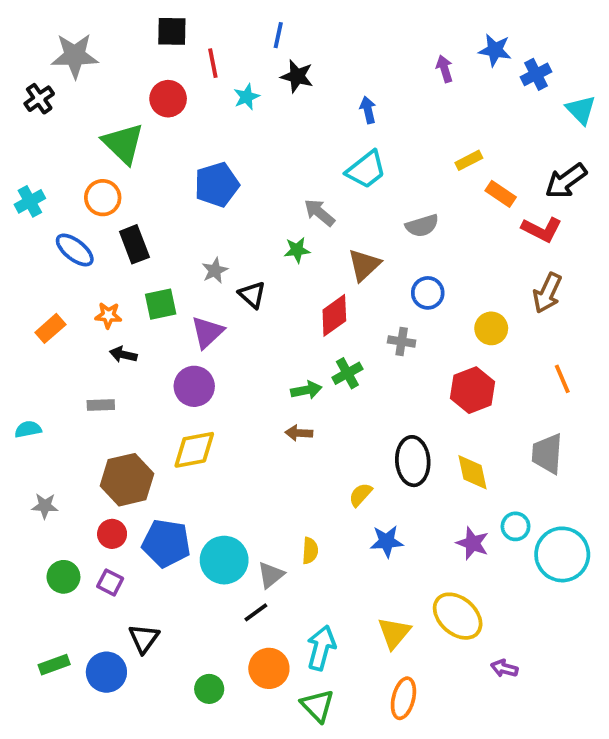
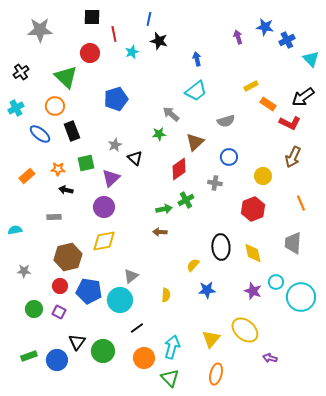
black cross: (39, 99) -> (21, 72), moved
gray triangle: (271, 575) -> (131, 276), moved
green circle: (209, 689) -> (103, 351), moved, size x1.5

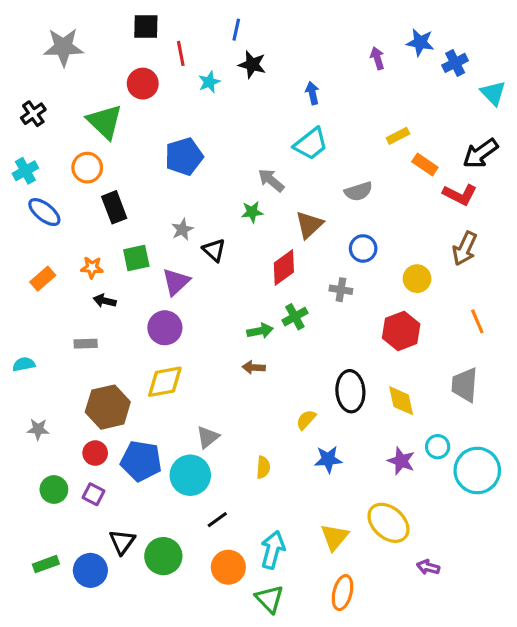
blue ellipse: (40, 134) -> (44, 212), moved

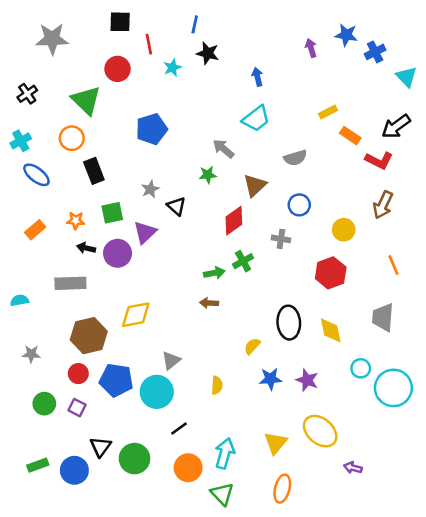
purple circle: (165, 328) -> (118, 253), moved
gray rectangle: (86, 344) -> (70, 283), size x1.6
purple star: (401, 461) -> (307, 380), moved

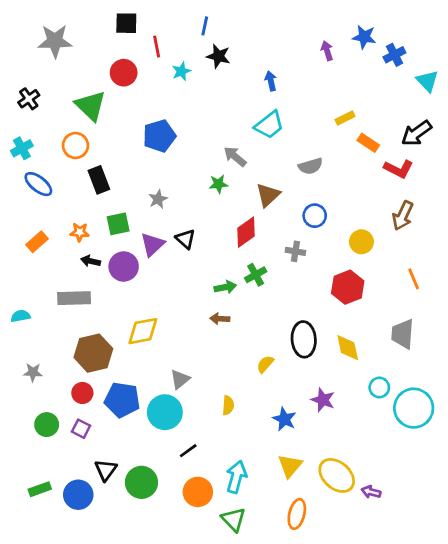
black triangle: (176, 206) -> (185, 239), moved
blue star: (270, 379) -> (284, 419), moved, turned 30
yellow ellipse: (320, 431) -> (337, 475), moved

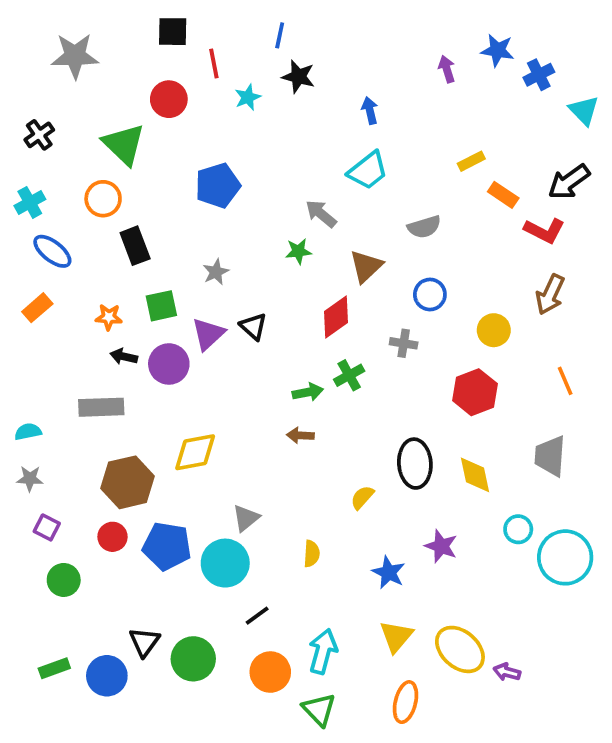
orange rectangle: (37, 242) -> (37, 308), moved
gray star: (33, 372) -> (30, 479), moved
purple square: (81, 429) -> (47, 527), moved

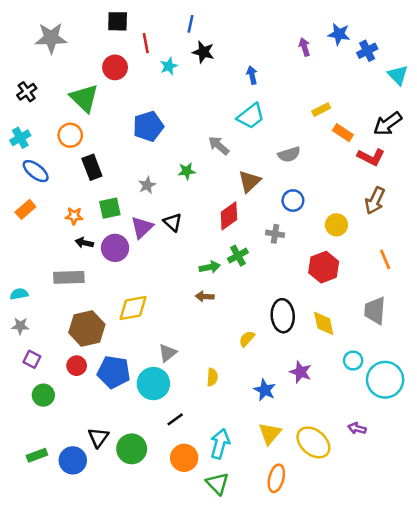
green star: (298, 251) -> (187, 171), moved
purple arrow: (507, 672) -> (357, 428), moved

